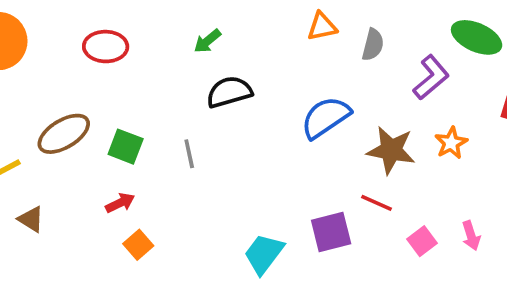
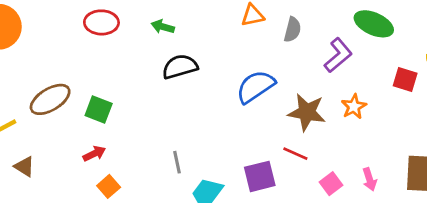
green arrow: (207, 41) -> (163, 27), turned 55
red ellipse: (106, 47) -> (101, 22), moved
gray line: (189, 154) -> (177, 162), moved

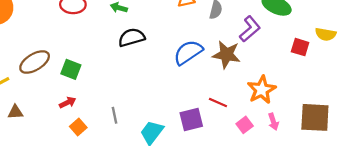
orange star: (354, 107) -> (262, 90), moved, size x1.5
brown star: (307, 112) -> (226, 55), moved
gray line: (177, 162) -> (115, 115), moved
brown triangle: (24, 166) -> (15, 112), turned -35

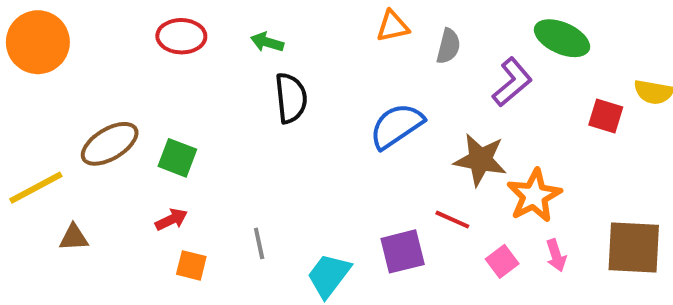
black semicircle: (132, 37) -> (291, 98), turned 100
brown star: (226, 55) -> (480, 160), moved
orange square: (78, 127) -> (191, 265), turned -35

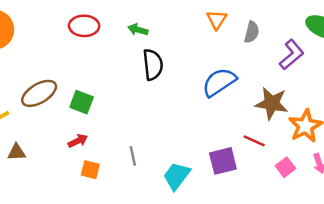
orange triangle: (393, 26) -> (217, 20), turned -45

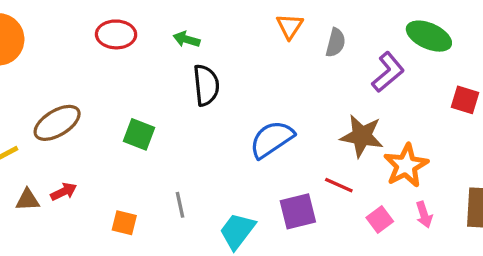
blue semicircle: (219, 82) -> (272, 139), moved
green square: (82, 102) -> (139, 134), moved
red arrow: (78, 141) -> (64, 192), moved

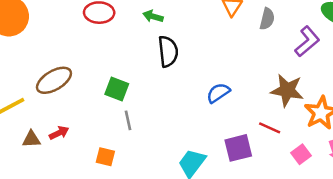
blue semicircle: (272, 139) -> (218, 93), size x0.7
gray line: (180, 205) -> (128, 120), moved

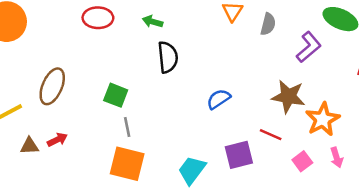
brown ellipse: (54, 80) -> (52, 86), turned -36
orange square: (105, 157) -> (127, 164), moved, size x1.8

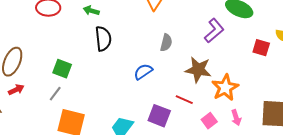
gray semicircle: (268, 24) -> (166, 43), moved
gray line: (127, 127) -> (55, 94), moved, turned 49
red arrow: (57, 140) -> (16, 90), moved
purple square: (239, 155) -> (159, 116), turned 35

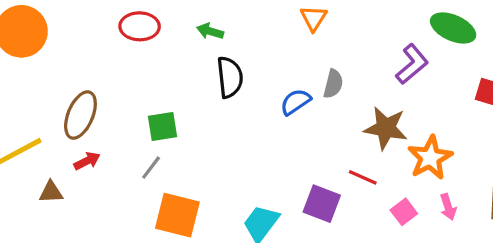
green square: (62, 69) -> (163, 126), turned -30
blue semicircle: (143, 72) -> (295, 102), moved

